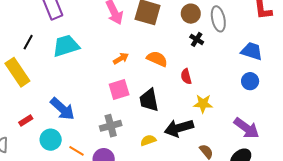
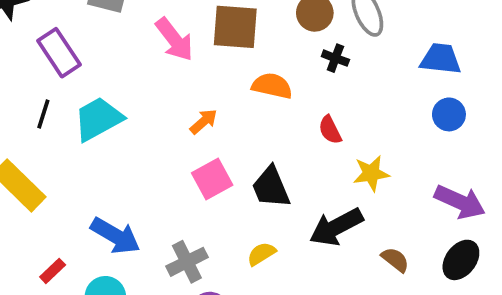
black line: (28, 42) -> (43, 114), moved
orange semicircle: (157, 59) -> (272, 86), moved
gray cross: (111, 126) -> (187, 262), moved
yellow semicircle: (148, 140) -> (261, 254), moved

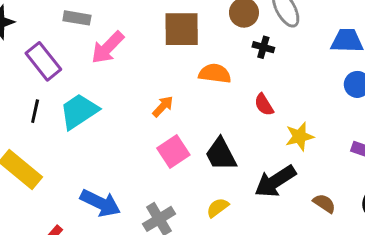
pink arrow: (174, 39) -> (108, 48), moved, turned 87

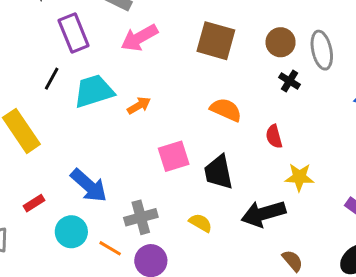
orange semicircle: (215, 73) -> (226, 110), moved
orange arrow: (163, 106) -> (139, 106), moved
brown semicircle: (324, 203) -> (293, 261), moved
yellow semicircle: (218, 208) -> (201, 223), turned 50

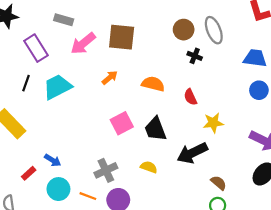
brown square: (216, 41) -> (122, 37), moved
orange arrow: (139, 106) -> (110, 78), moved
blue arrow: (89, 186) -> (53, 160), moved, size x0.6

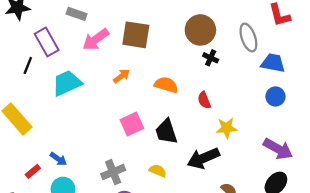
brown circle: (184, 30) -> (200, 30), size x1.4
gray ellipse: (214, 30) -> (248, 38), moved
black line: (26, 83) -> (28, 65), moved

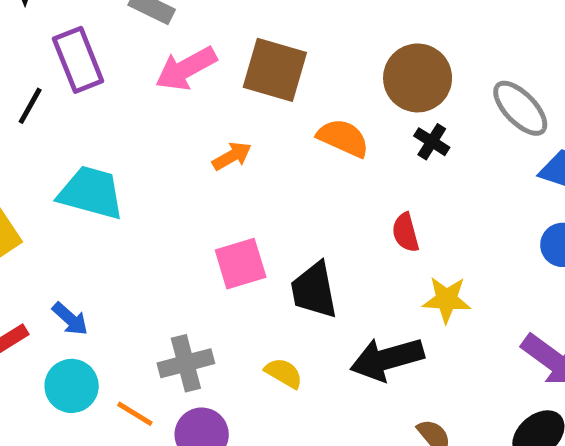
gray ellipse: (248, 38) -> (520, 108), turned -32
cyan trapezoid: (67, 83) -> (91, 193), moved, turned 32
orange semicircle: (166, 85) -> (343, 138), moved

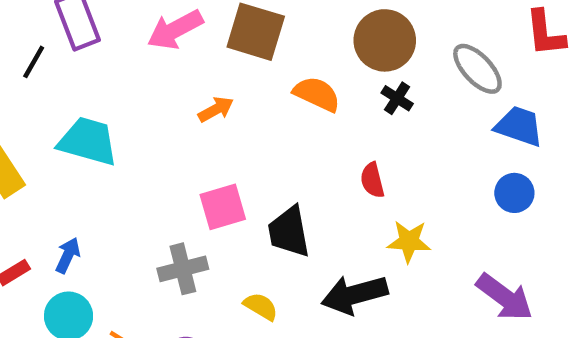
blue arrow: (70, 319) -> (68, 255), turned -108
gray cross: (186, 363) -> (183, 269), moved

